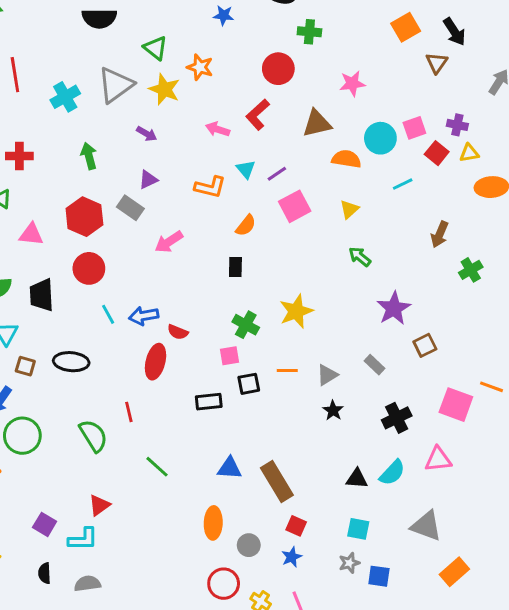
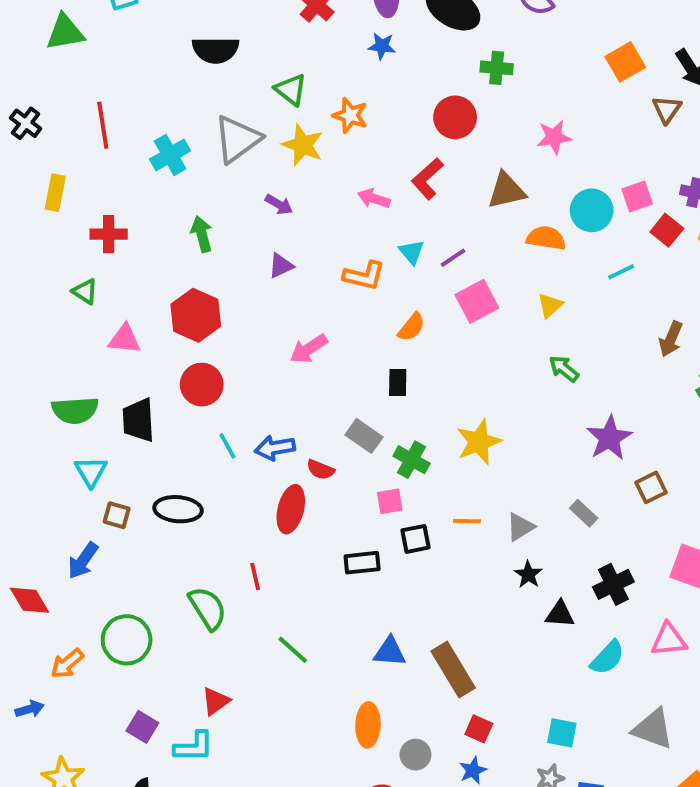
gray rectangle: (130, 208) -> (364, 436), moved
green circle: (22, 436) -> (127, 640), moved
black triangle: (357, 479) -> (560, 614), moved

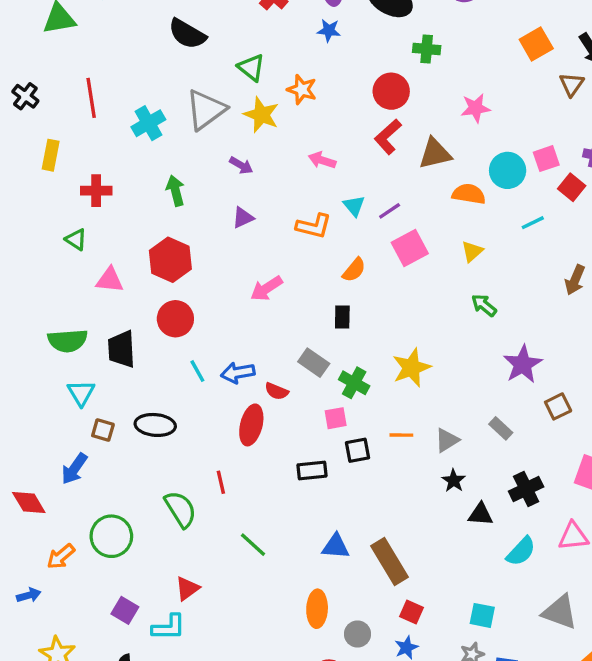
black semicircle: (216, 50) -> (187, 34), turned 30
red L-shape: (427, 179) -> (388, 137), moved

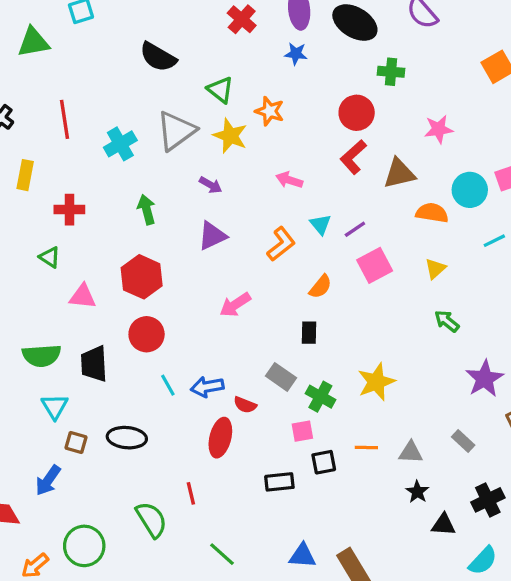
purple triangle: (243, 218) -> (212, 236), size x1.4
orange L-shape: (314, 226) -> (281, 244), turned -52
gray triangle: (447, 440) -> (411, 452), turned 35

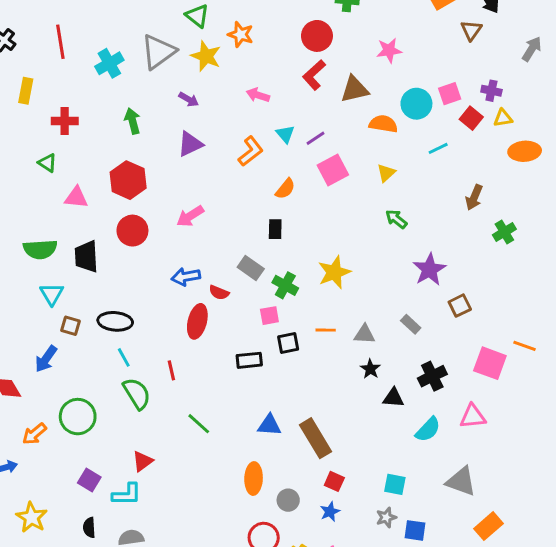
pink arrow: (235, 305) -> (190, 216), moved
cyan line: (168, 385) -> (124, 357), moved

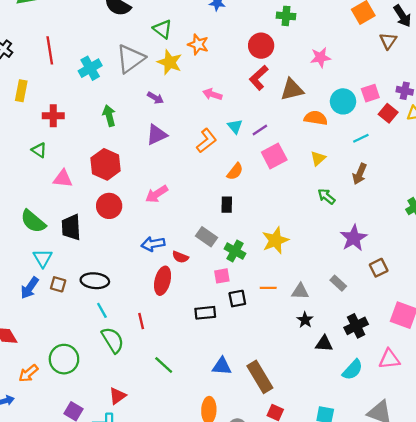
brown arrow: (474, 197) -> (360, 174), moved
green semicircle: (40, 249) -> (33, 221), turned 44
blue arrow: (46, 359) -> (30, 288), moved

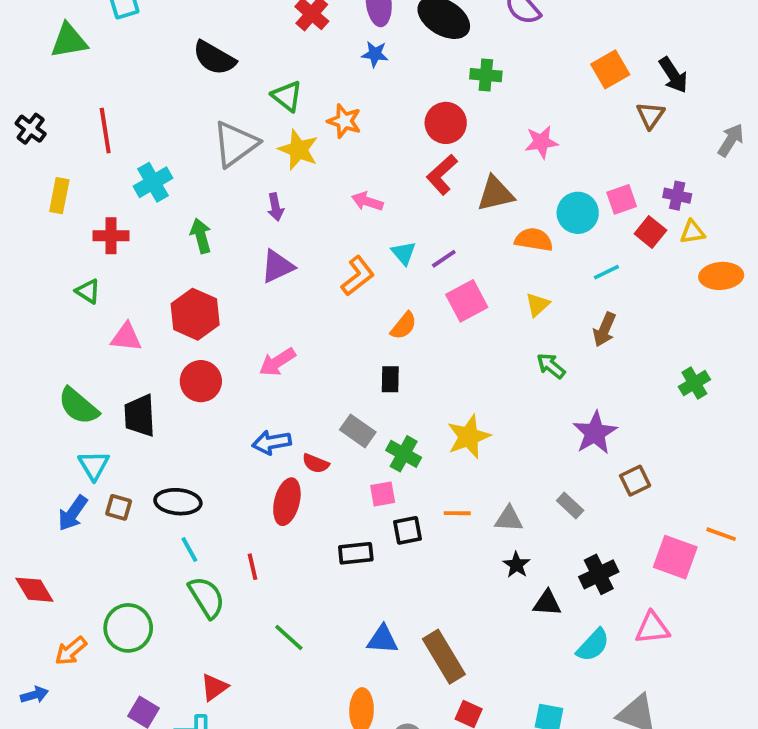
cyan cross: (90, 68) -> (153, 182), moved
purple arrow: (155, 98) -> (275, 207), turned 49

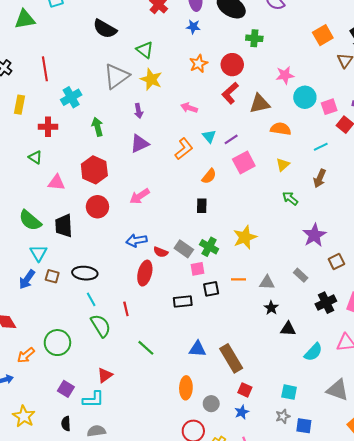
orange star: (344, 121) -> (199, 64), moved, turned 30
cyan circle: (578, 213) -> (305, 97), moved
gray rectangle: (358, 431) -> (184, 249), moved
black cross: (599, 574) -> (326, 303), moved

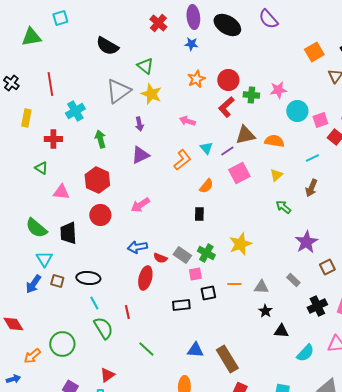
green cross: (254, 38) -> (251, 95), moved
brown triangle: (260, 104) -> (245, 135), moved

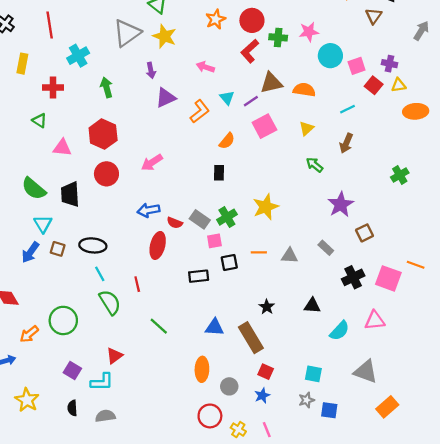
purple triangle: (140, 155) -> (166, 98), moved
green cross: (206, 253) -> (227, 217), turned 30
black star: (265, 311) -> (267, 307), moved

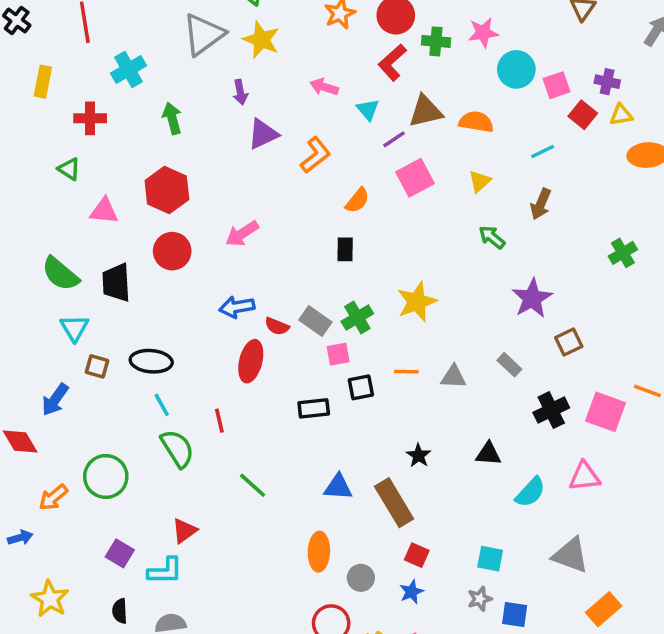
cyan triangle: (227, 98) -> (368, 110), moved
blue arrow: (30, 252) -> (55, 400), moved

